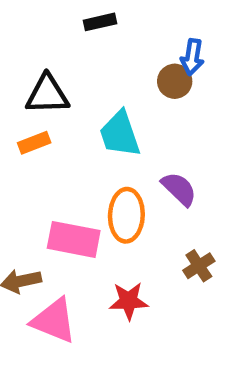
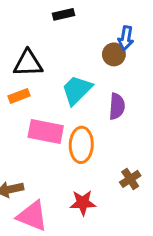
cyan trapezoid: (120, 134) -> (77, 90), turned 64
purple semicircle: (179, 189) -> (117, 106), moved, turned 50
pink rectangle: (74, 239) -> (46, 132), moved

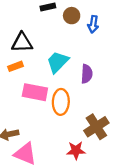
brown circle: (114, 54) -> (72, 16), moved
brown cross: (130, 179) -> (96, 127), size x1.6
red star: (83, 203) -> (76, 150), moved

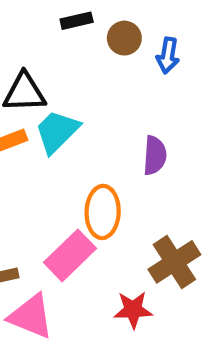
cyan trapezoid: (58, 62) -> (57, 132), moved
pink rectangle: (35, 92) -> (70, 255), moved, turned -55

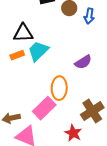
purple semicircle: (155, 155) -> (83, 62), turned 54
red star: (133, 310) -> (73, 133), turned 30

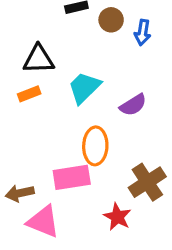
cyan trapezoid: (38, 51) -> (84, 88), moved
pink rectangle: (44, 108) -> (72, 177), turned 35

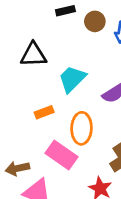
orange rectangle: (29, 94) -> (44, 112), moved
pink rectangle: (72, 177) -> (61, 155), turned 44

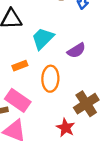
pink rectangle: (61, 155) -> (18, 100), moved

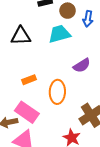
cyan trapezoid: (43, 39) -> (59, 34), moved, turned 30

